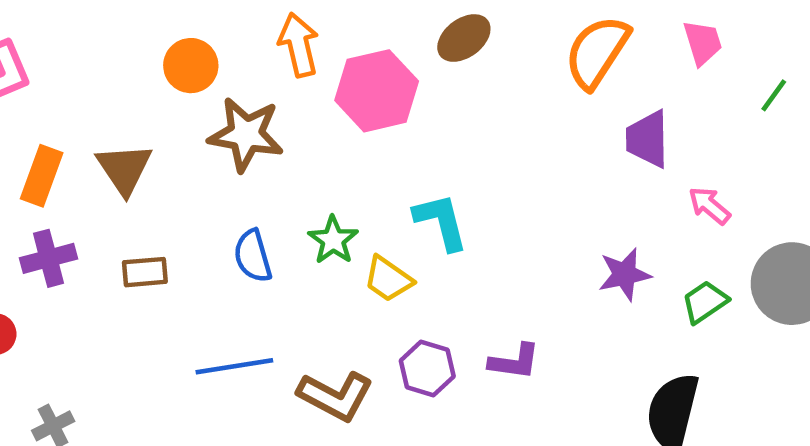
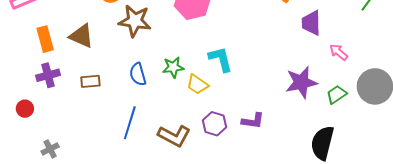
brown triangle: (124, 169) -> (81, 36), turned -32
orange rectangle: (42, 176) -> (45, 39), turned -35
green star: (333, 240) -> (173, 67), turned 30
purple star: (625, 274) -> (301, 82), size x1.4
blue line: (234, 366) -> (130, 123), turned -64

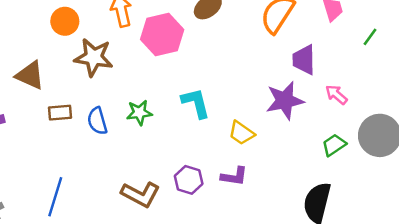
brown rectangle: (90, 81) -> (60, 113), moved
purple star: (301, 82) -> (285, 101), moved
yellow trapezoid: (197, 84) -> (241, 133), moved
blue line: (130, 123) -> (55, 197), moved

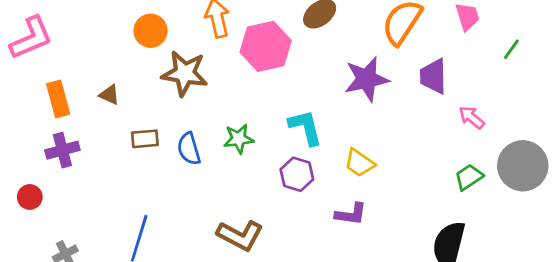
brown triangle: (30, 75) -> (109, 95), size x0.6
purple star: (285, 101) -> (366, 79), moved
purple hexagon: (189, 180) -> (297, 174), moved

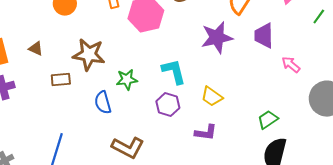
brown star: (185, 73) -> (89, 55), moved
blue semicircle: (189, 149) -> (103, 103), moved
green trapezoid: (469, 177) -> (268, 120), moved

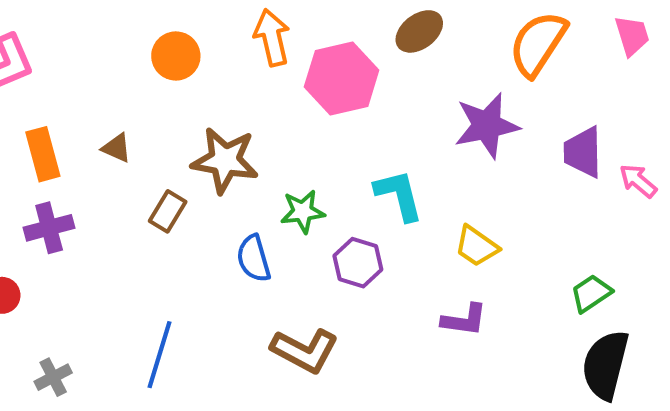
purple trapezoid: (264, 36) -> (583, 152), moved
brown rectangle: (61, 80) -> (168, 211), turned -54
purple hexagon: (168, 105) -> (358, 263), moved

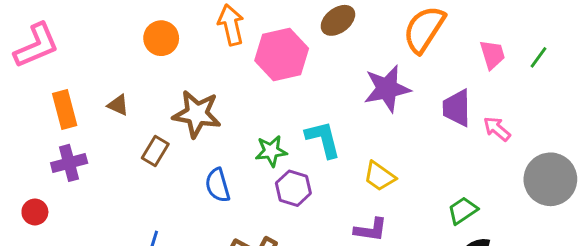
pink trapezoid: (632, 36) -> (492, 55), moved
green star: (303, 211) -> (271, 151), moved

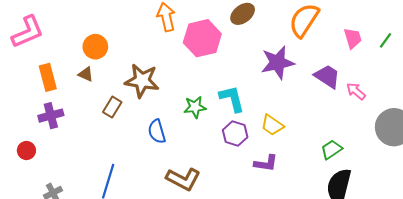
orange circle: (161, 38) -> (95, 47), moved
purple trapezoid: (457, 108) -> (327, 76), turned 124
purple hexagon: (293, 188) -> (235, 134), moved

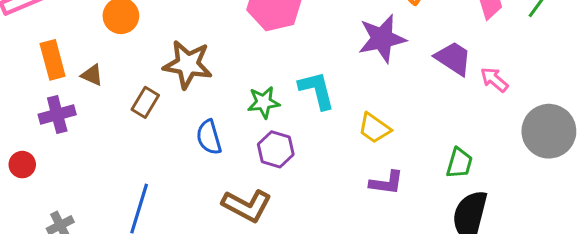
brown triangle: (86, 74) -> (92, 75), moved
purple hexagon: (235, 134) -> (276, 149), moved
green trapezoid: (332, 149) -> (459, 163), turned 140
purple L-shape: (266, 163) -> (386, 183), moved

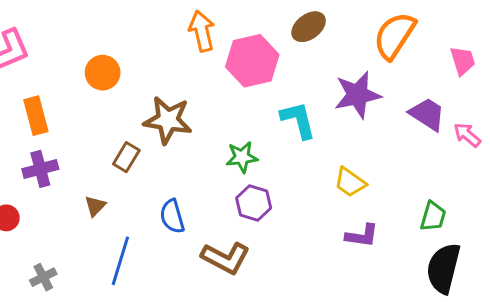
brown triangle: (92, 75) -> (95, 206), moved, turned 50
cyan L-shape: (317, 90) -> (298, 120), moved
blue semicircle: (209, 137) -> (172, 216), moved

